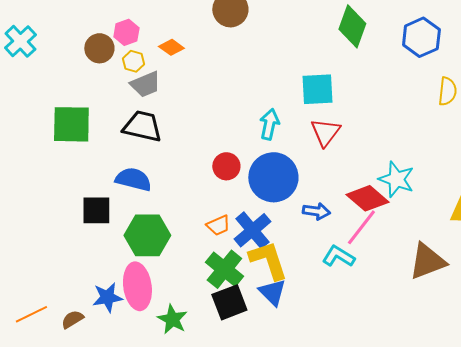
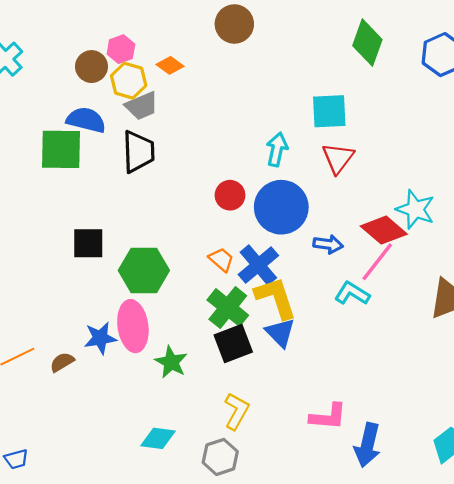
yellow hexagon: (133, 61) -> (129, 81), size x1.5
black trapezoid: (142, 126) -> (138, 152), turned 75
blue semicircle: (133, 179) -> (86, 120), moved
orange trapezoid: (218, 225) -> (221, 260), turned -115

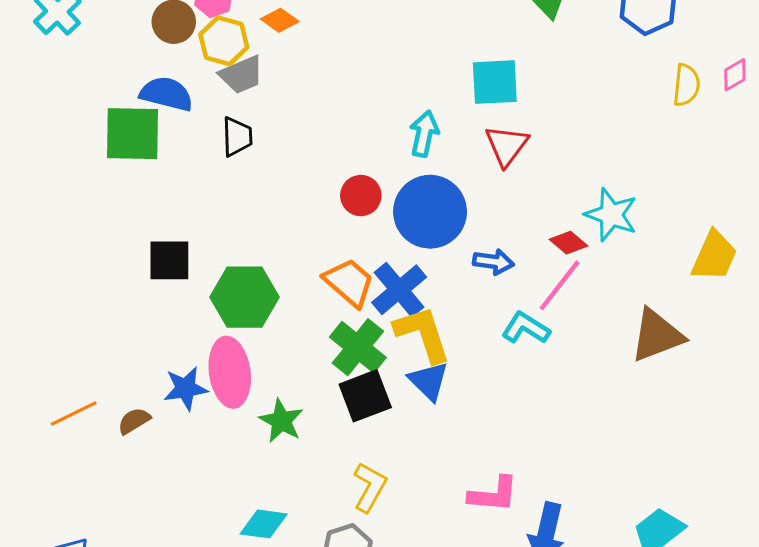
black trapezoid: (138, 152) -> (237, 137), size x0.7
red diamond: (384, 230) -> (568, 243), size x0.6
orange trapezoid: (221, 260) -> (349, 282), size x1.5

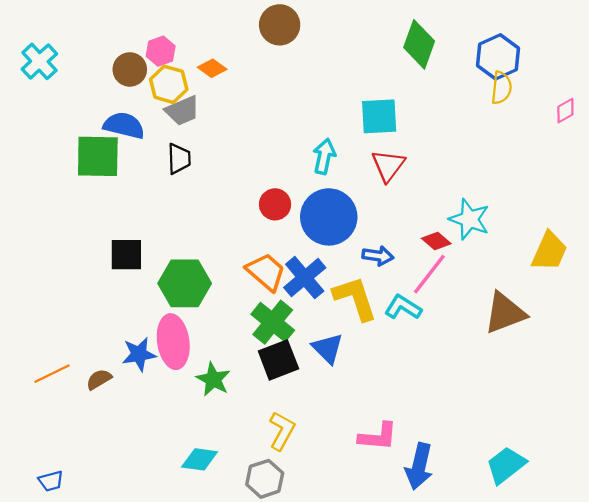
yellow semicircle: (686, 85) -> (501, 88), moved
yellow L-shape: (423, 334) -> (355, 298), moved

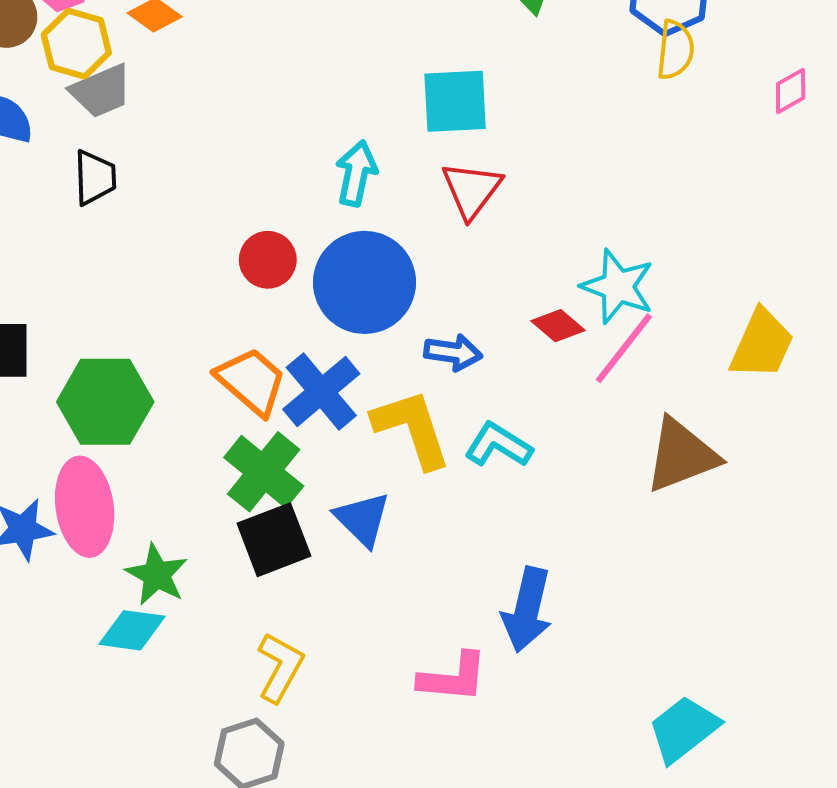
pink line: (429, 274) -> (624, 348), moved
cyan diamond: (200, 459) -> (132, 630), moved
blue arrow: (419, 466) -> (527, 610), moved

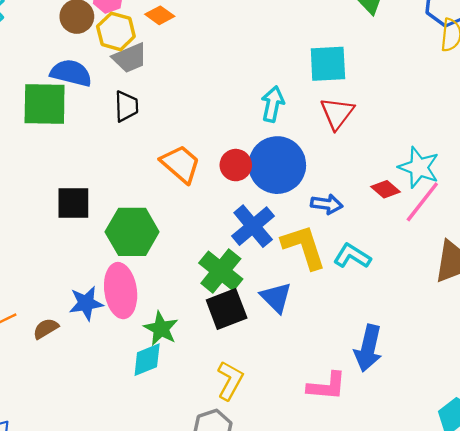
red circle: (268, 260) -> (236, 165), moved
orange trapezoid: (251, 381) -> (180, 164), moved
cyan diamond: (132, 630) -> (147, 360), turned -30

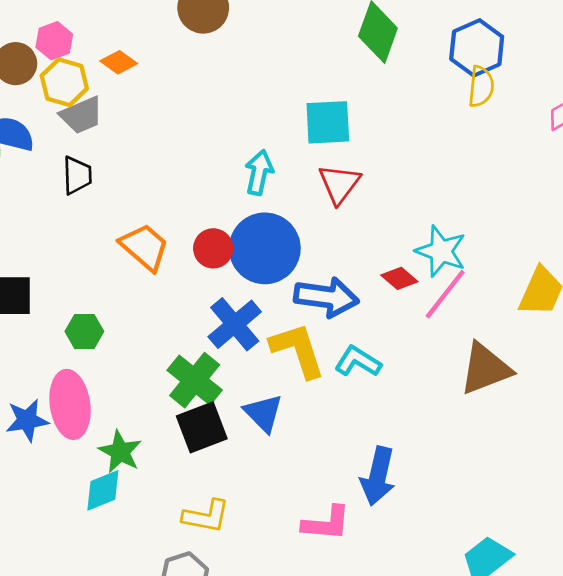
blue arrow: (327, 204) -> (326, 297), size x1.6
green hexagon: (132, 232) -> (84, 331), size x0.6
yellow L-shape: (230, 380) -> (206, 516), turned 72

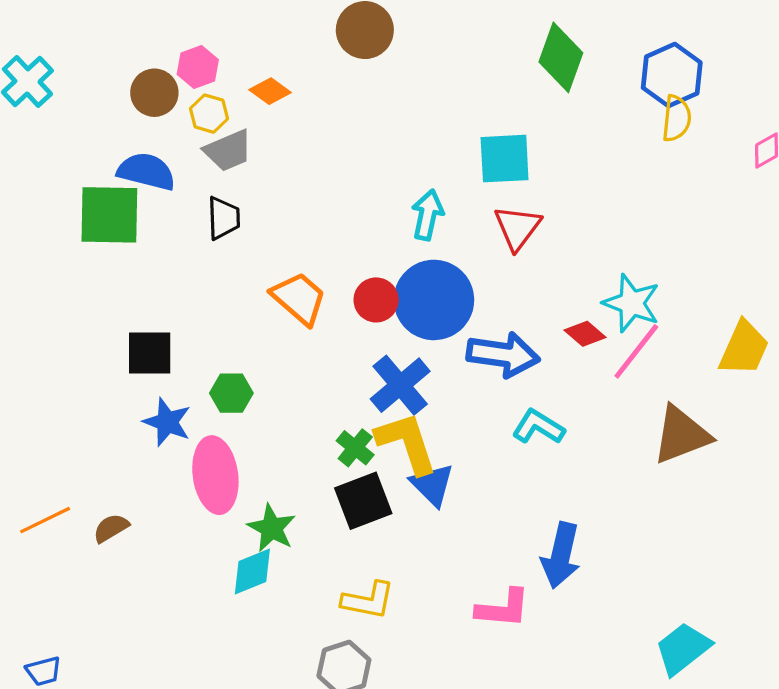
yellow hexagon: (64, 82) -> (209, 114), size x0.7
yellow L-shape: (298, 350) -> (407, 443), moved
green cross: (195, 380) -> (355, 448), size x0.6
blue star: (27, 420) -> (167, 422), moved, turned 30

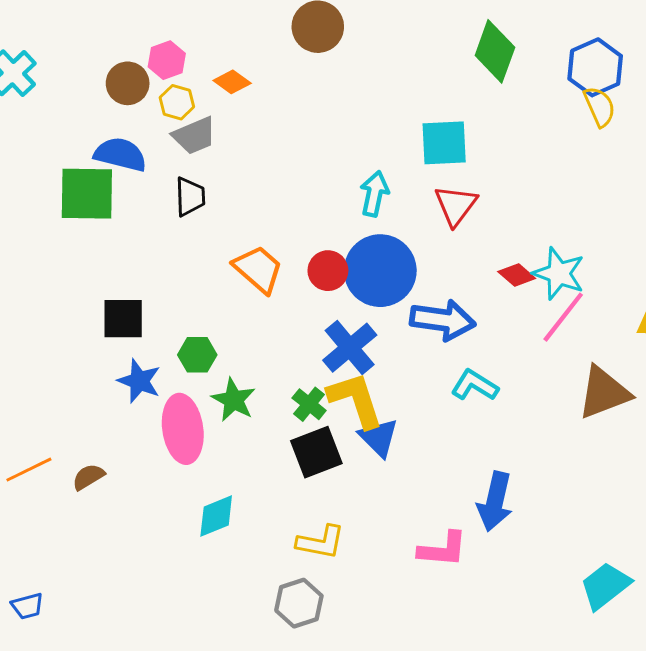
yellow semicircle: (677, 118) -> (599, 107), turned -30
red diamond: (585, 334) -> (517, 275), moved
green star: (272, 528) -> (234, 400), moved

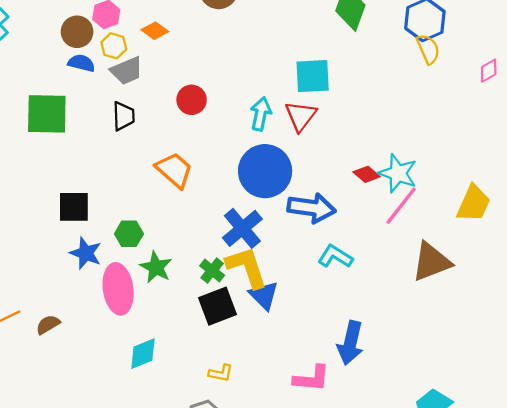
blue semicircle: (120, 154) -> (81, 63), moved, size x0.7
red triangle: (456, 205) -> (301, 116), moved
red circle: (328, 271) -> (192, 100), moved
yellow L-shape: (321, 542) -> (221, 373), size x0.7

